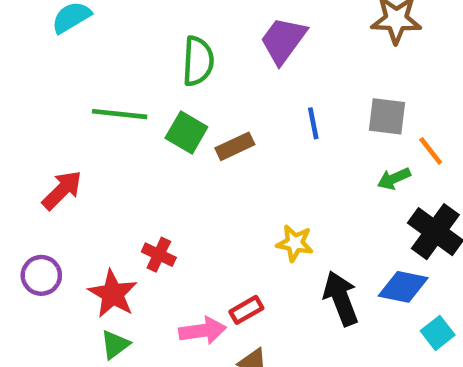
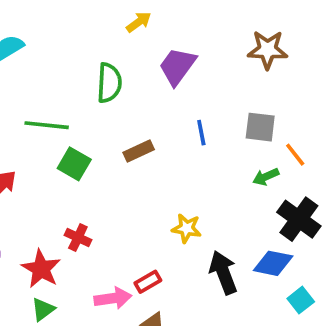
green square: (186, 133) -> (74, 164), moved

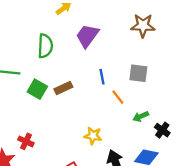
orange line: (295, 155) -> (118, 97), moved
green square: (74, 164) -> (37, 89), moved
green arrow: (266, 177) -> (141, 116), moved
black cross: (299, 219) -> (162, 130), size x0.6

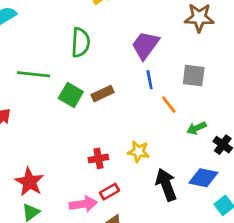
purple trapezoid: (87, 36) -> (145, 45), moved
red cross: (26, 141) -> (98, 158), moved, turned -35

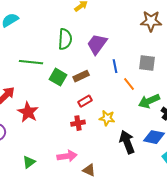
purple trapezoid: (145, 45) -> (97, 44), moved
green arrow: (196, 128) -> (149, 101), size x1.5
red star: (29, 182) -> (28, 112), moved
red rectangle: (109, 192) -> (85, 101), moved

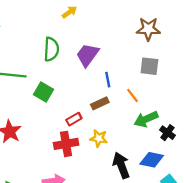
gray square: (147, 63) -> (149, 66), moved
brown rectangle: (81, 76) -> (100, 103), moved
orange line: (129, 84) -> (133, 95), moved
red cross: (78, 123) -> (66, 144), size x1.5

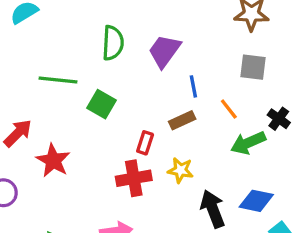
red rectangle: (74, 119) -> (145, 143), turned -42
black cross: (167, 133) -> (279, 119), moved

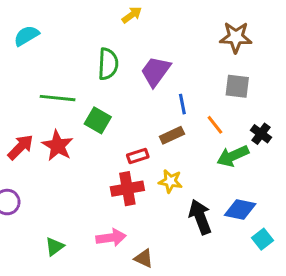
red rectangle: (145, 143) -> (138, 156), turned 54
red star: (53, 161) -> (58, 146), moved

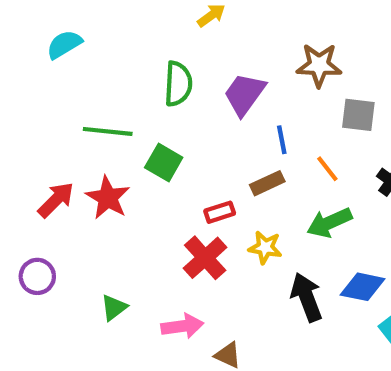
brown star: (236, 37) -> (319, 65), moved
green arrow: (233, 156) -> (329, 223), moved
red cross: (127, 189) -> (205, 258), turned -32
green triangle: (55, 247) -> (114, 308), moved

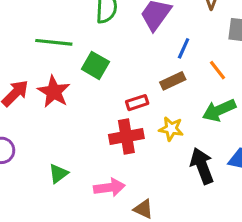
blue line: (282, 140) -> (184, 48), turned 35
red cross: (205, 258) -> (126, 136), turned 32

